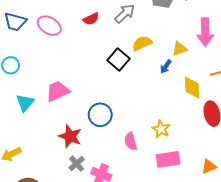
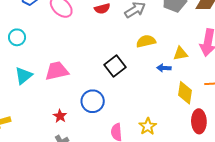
black square: (119, 60) -> (115, 66), moved
blue arrow: (166, 67) -> (164, 68), turned 48
red star: (70, 136) -> (60, 116), size x0.6

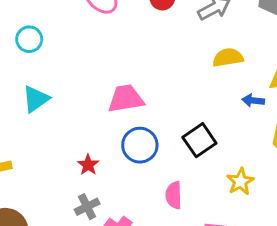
black square: (115, 66) -> (199, 140), moved
pink trapezoid: (57, 71) -> (126, 99), moved
yellow star: (148, 126) -> (240, 182), moved

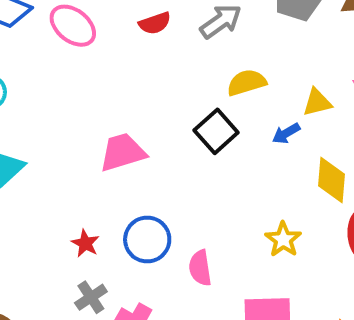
blue arrow: (253, 100) -> (286, 133), turned -30
black square: (199, 140) -> (216, 131), moved
blue circle: (140, 145) -> (147, 240), moved

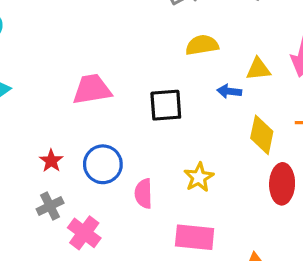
black square: (216, 131) -> (166, 105), moved, turned 30
blue arrow: (286, 133) -> (229, 91), turned 30
yellow star: (283, 239) -> (199, 177), moved

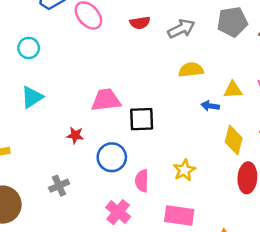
black square: (166, 105) -> (142, 119), moved
red star: (51, 161) -> (75, 135), moved, turned -30
gray cross: (50, 206) -> (59, 186), moved
pink cross: (84, 233) -> (118, 212), moved

